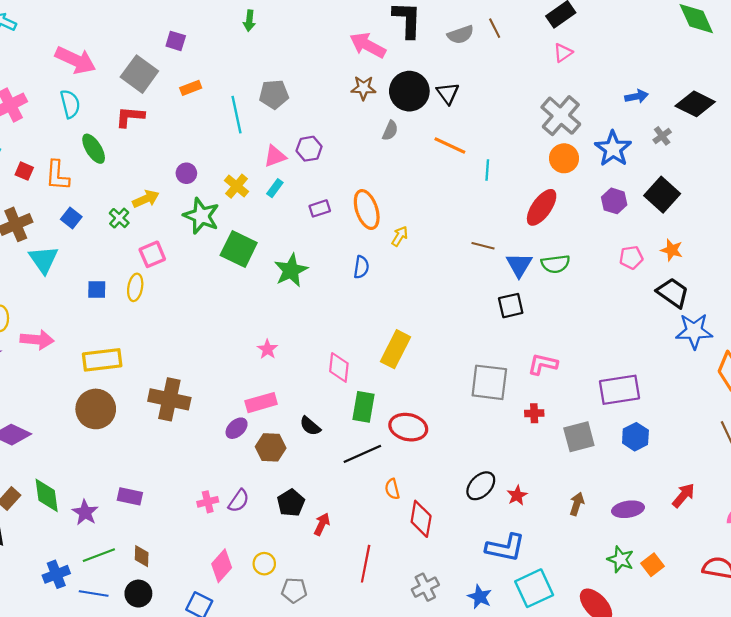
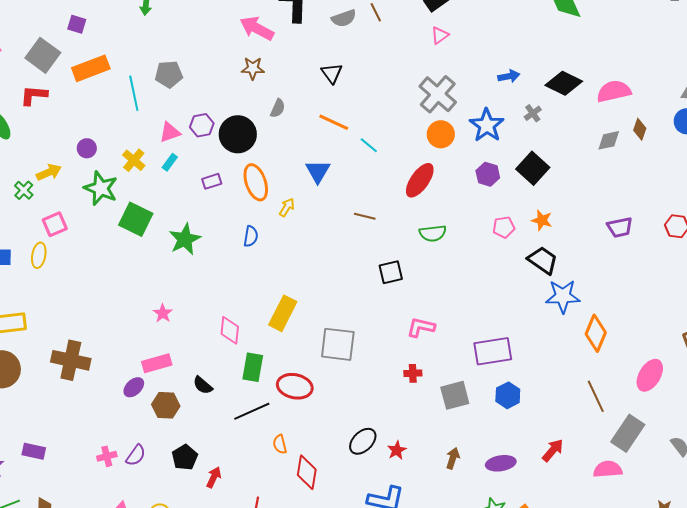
orange rectangle: (191, 88) -> (91, 68), size x1.8
black circle: (409, 91) -> (238, 134), moved
cyan line: (487, 170) -> (369, 145), turned -54
blue triangle: (519, 265) -> (318, 171), moved
gray square: (489, 382) -> (338, 344), moved

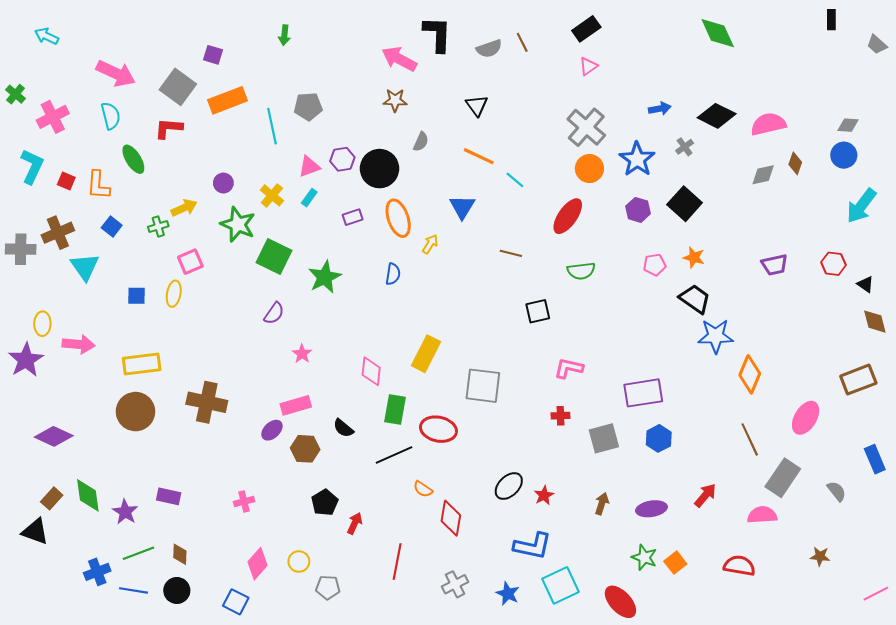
green cross: (24, 190) -> (158, 226), turned 30
orange semicircle: (280, 444) -> (423, 489), turned -42
purple semicircle: (136, 455) -> (274, 313), moved

